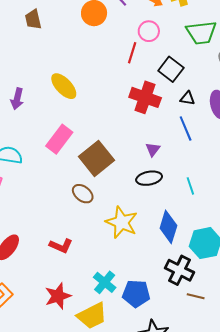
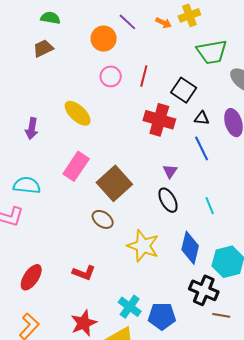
brown trapezoid: (33, 19) -> (43, 48), turned 80
pink circle: (149, 31) -> (111, 76), moved
black ellipse: (149, 178) -> (168, 200), turned 75

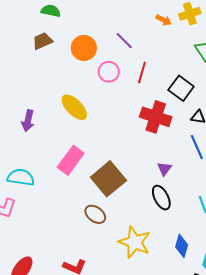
purple line: (127, 22) -> (124, 41), moved
orange circle: (104, 39) -> (84, 48), moved
blue diamond: (190, 248) -> (182, 246), size x0.7

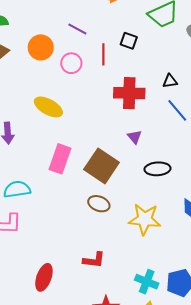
black square: (181, 88) -> (129, 41), moved, size x0.7
purple triangle: (164, 169) -> (135, 137), moved
black ellipse: (161, 198) -> (157, 169), turned -50

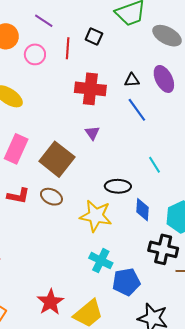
black ellipse: (157, 169) -> (118, 186), moved
red L-shape: (94, 260) -> (18, 196), moved
cyan cross: (147, 282) -> (101, 261), moved

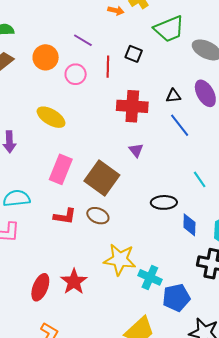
yellow star: (96, 216) -> (120, 260), moved
red star: (50, 302) -> (74, 282), moved

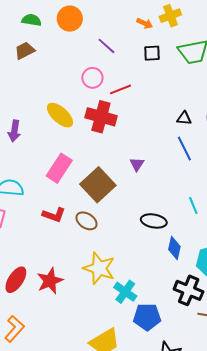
black square: (134, 54) -> (152, 53), moved, turned -36
orange circle: (46, 57) -> (70, 19), moved
red line: (108, 67) -> (121, 89), moved, turned 55
red cross: (132, 106) -> (101, 117), moved

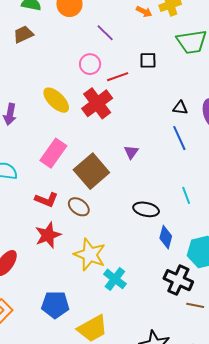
black square: (152, 53) -> (148, 60), moved
red cross: (101, 117) -> (97, 103), turned 36
red star: (50, 281) -> (48, 235), moved
blue pentagon: (147, 317) -> (55, 305), moved

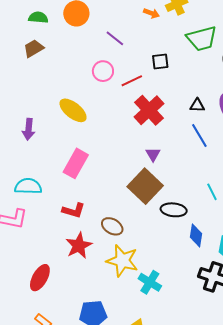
red cross: (97, 103) -> (149, 110), moved
brown square: (91, 171) -> (145, 186), moved
brown ellipse: (79, 207) -> (112, 226), moved

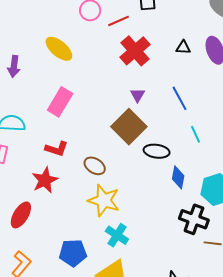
blue line: (199, 135) -> (179, 98), moved
red star: (79, 246) -> (45, 180), moved
cyan cross: (150, 282) -> (117, 235), moved

